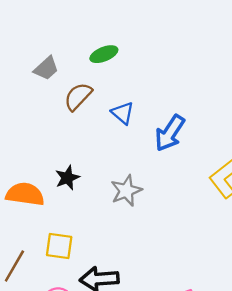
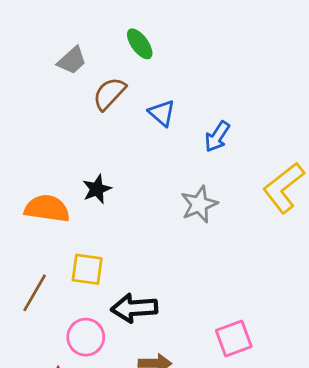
green ellipse: (104, 54) -> (140, 44), turned 76
blue arrow: (170, 133) -> (217, 137), size x0.7
gray star: (126, 191) -> (199, 204), moved

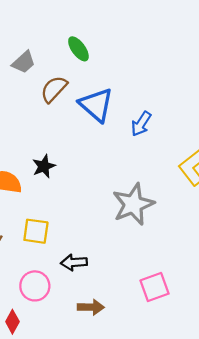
blue triangle: (162, 113) -> (96, 105), size x1.6
gray star: (199, 204) -> (133, 204), moved, size x1.4
black arrow: (134, 308) -> (74, 262), size x0.7

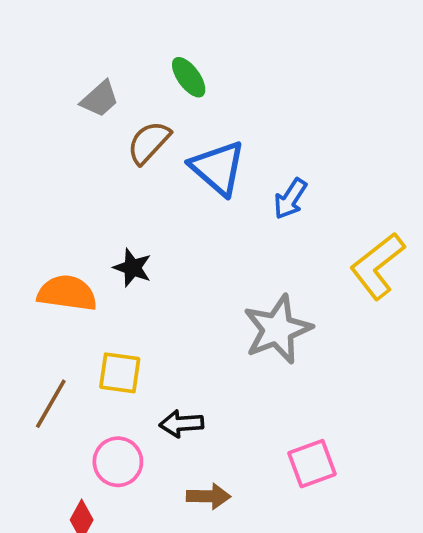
black star: (44, 166) -> (132, 268), turned -30

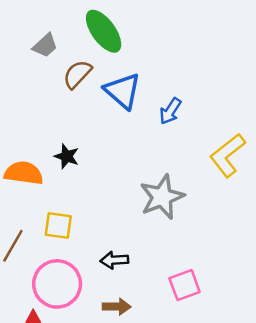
green ellipse: (189, 77) -> (104, 31), size x1.6
black arrow: (181, 424) -> (114, 260), moved
pink circle: (118, 462) -> (57, 284), size x1.5

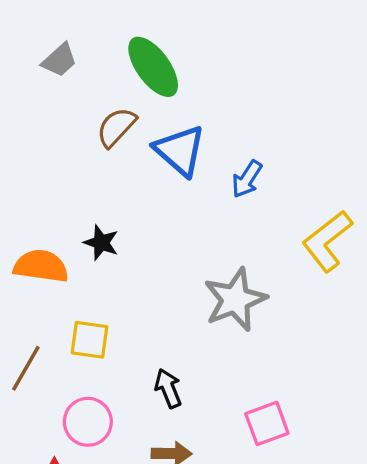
gray trapezoid: (45, 46) -> (59, 60), moved
black arrow: (114, 260) -> (168, 388), turned 72
pink circle: (57, 284) -> (88, 422), size x0.7

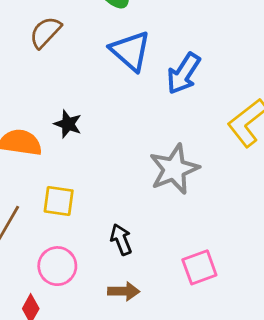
brown semicircle: (116, 127) -> (45, 32), moved
blue arrow: (247, 179) -> (183, 73), size x1.4

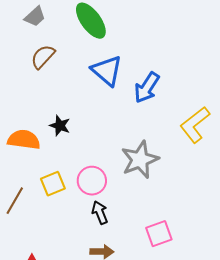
yellow square: (59, 201) -> (53, 184), turned -30
pink circle: (57, 266) -> (92, 181), moved

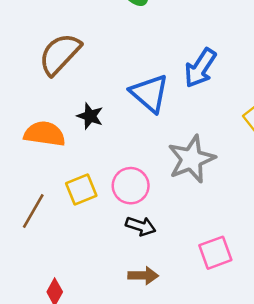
brown semicircle: (43, 57) -> (60, 54), moved, size x1.4
blue triangle: (107, 71) -> (150, 93), moved
black arrow: (100, 213) -> (141, 226), turned 130

